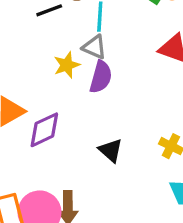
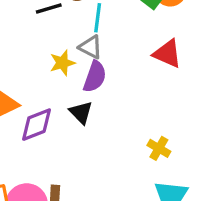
black triangle: (111, 150) -> (81, 112), moved

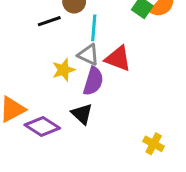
red triangle: (167, 54) -> (118, 59), moved
purple diamond: (36, 125) -> (42, 126), turned 56

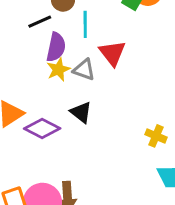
gray triangle: (88, 55) -> (84, 70), moved
red triangle: (118, 59) -> (112, 53), turned 36
purple semicircle: (93, 81) -> (56, 47), moved

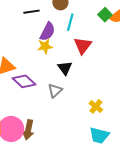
black line: (40, 22) -> (32, 12), moved
gray triangle: (84, 70) -> (55, 91), moved, turned 42
black triangle: (81, 112) -> (65, 68), moved

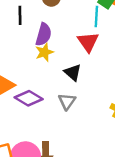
black line: (32, 12) -> (20, 15), turned -70
cyan line: (70, 22) -> (96, 16), moved

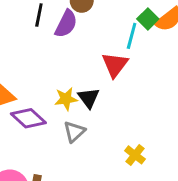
purple semicircle: (44, 34) -> (66, 24), moved
yellow star: (44, 52) -> (66, 99), moved

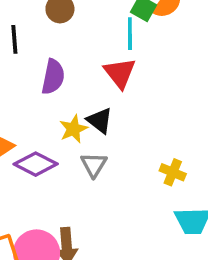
purple semicircle: (66, 24) -> (53, 77), moved

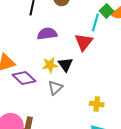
purple semicircle: (53, 77) -> (47, 34), turned -126
yellow cross: (173, 172) -> (97, 104), turned -32

